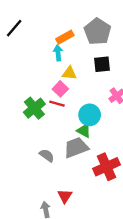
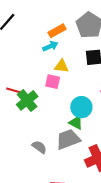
cyan arrow: (58, 53) -> (50, 46), turned 72
pink square: (60, 89) -> (53, 82), turned -32
red line: (57, 104) -> (14, 91), moved

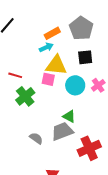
yellow triangle: (61, 66) -> (56, 65), size x1.6
red line: (14, 91) -> (15, 75), moved
cyan circle: (81, 107) -> (75, 85), moved

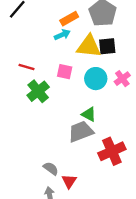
yellow triangle: (56, 65) -> (89, 46), moved
gray semicircle: (36, 138) -> (51, 169), moved

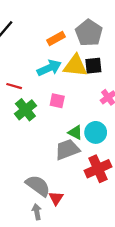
cyan arrow: (62, 35) -> (49, 68), moved, size x1.5
pink square: (65, 72) -> (57, 101), moved
cyan circle: (96, 79) -> (96, 132), moved
gray semicircle: (51, 169) -> (38, 186), size x1.6

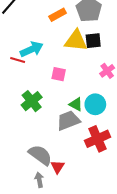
cyan arrow: (49, 68) -> (32, 49), moved
green cross: (25, 110) -> (32, 101), moved

